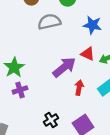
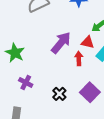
red triangle: (88, 54) -> (88, 42), moved
purple cross: (20, 90) -> (26, 83), moved, turned -32

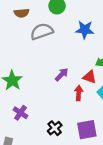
purple arrow: (61, 43) -> (62, 75), size x0.6
purple square: (90, 92) -> (87, 130), turned 30

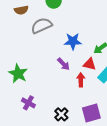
blue star: (85, 30) -> (73, 41), moved
purple arrow: (62, 75) -> (64, 64), turned 96

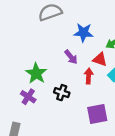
green star: (18, 74) -> (36, 73), moved
black cross: (61, 114) -> (62, 93), moved, turned -32

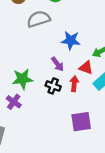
green star: (36, 73) -> (22, 79), turned 30
black cross: (62, 93) -> (53, 86), moved

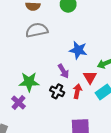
gray semicircle: (39, 19) -> (37, 30), moved
red triangle: (86, 68) -> (90, 77), turned 32

